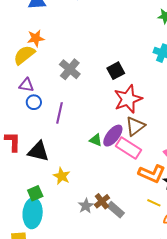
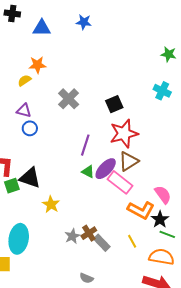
yellow semicircle: (24, 55) -> (24, 80), size x0.6
purple line: (60, 113) -> (85, 145), moved
green square: (35, 193) -> (12, 186), moved
yellow line: (154, 203) -> (132, 241), moved, turned 32

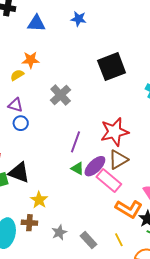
black square: (114, 104) -> (112, 67), moved, size x1.6
brown cross: (89, 233) -> (29, 223), moved, turned 35

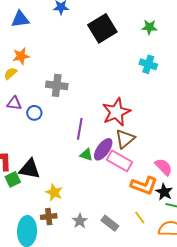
black square: (112, 67) -> (102, 28), moved
gray cross: (61, 95) -> (57, 85), turned -30
blue circle: (21, 123) -> (34, 113), moved

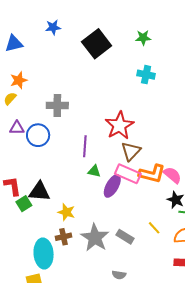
blue circle: (34, 113) -> (38, 135), size x1.5
purple ellipse: (103, 149) -> (112, 186), moved
orange L-shape: (144, 185) -> (152, 174), moved
gray star: (80, 221) -> (95, 238), size x1.8

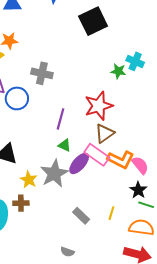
green star: (143, 38) -> (118, 71), moved
yellow line: (154, 228) -> (111, 213), turned 48
gray star: (95, 238) -> (54, 174), moved

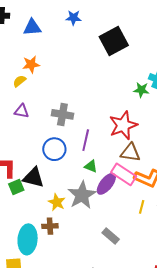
gray cross: (42, 73) -> (62, 114), moved
blue circle: (17, 98) -> (54, 149), moved
brown triangle: (105, 133) -> (130, 153), turned 45
yellow line: (111, 213) -> (142, 207), moved

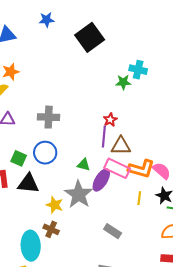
red star: (123, 125) -> (110, 120), size x0.5
purple line: (86, 140) -> (104, 136), moved
green square: (16, 187) -> (19, 158), moved, turned -35
brown cross: (50, 226) -> (51, 229), turned 35

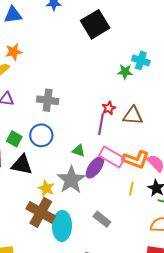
brown triangle: (121, 146) -> (133, 116), moved
brown cross: (51, 229) -> (41, 212), size x1.8
cyan ellipse: (31, 246) -> (62, 226), moved

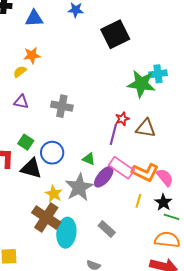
cyan cross: (141, 60) -> (158, 74), turned -30
green star: (125, 72) -> (141, 84), size x1.8
blue circle: (41, 135) -> (52, 153), moved

